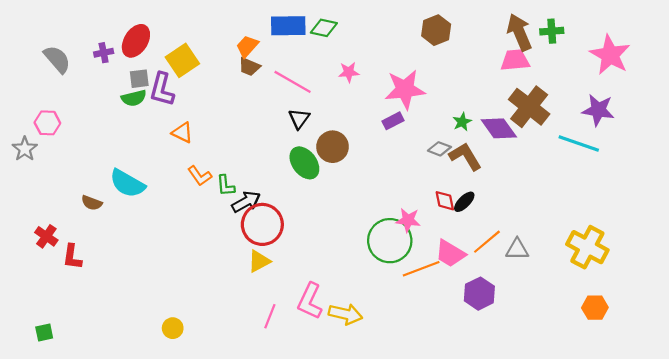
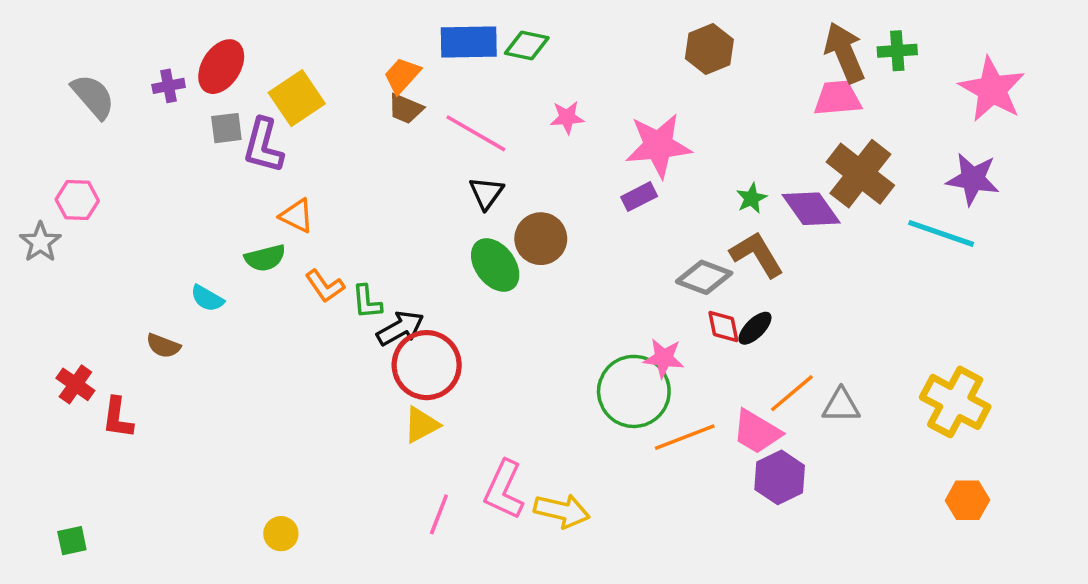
green semicircle: (134, 98) -> (265, 258), moved
gray diamond: (439, 149) -> (704, 277), moved, size x1.4
cyan semicircle: (127, 183) -> (207, 298), size x0.6
brown semicircle: (92, 203) -> (163, 346), moved
pink trapezoid: (450, 254) -> (757, 432), moved

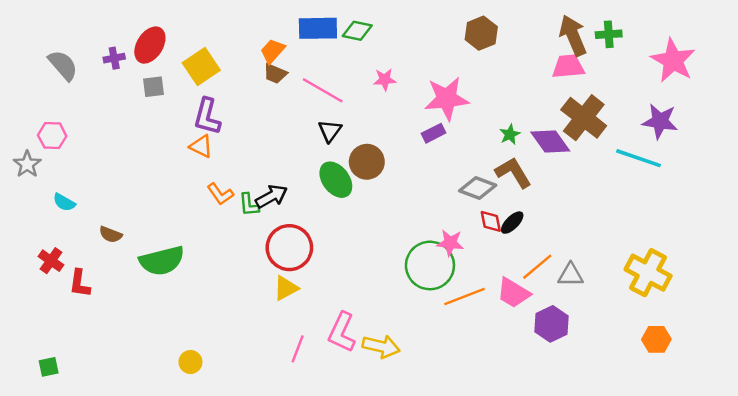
purple L-shape: (263, 146) -> (207, 117), moved
green semicircle: (265, 258) -> (162, 261), moved, size x1.6
cyan semicircle: (207, 298) -> (64, 202), moved
black arrow: (400, 328) -> (271, 196), moved
purple hexagon: (780, 477) -> (552, 324), moved

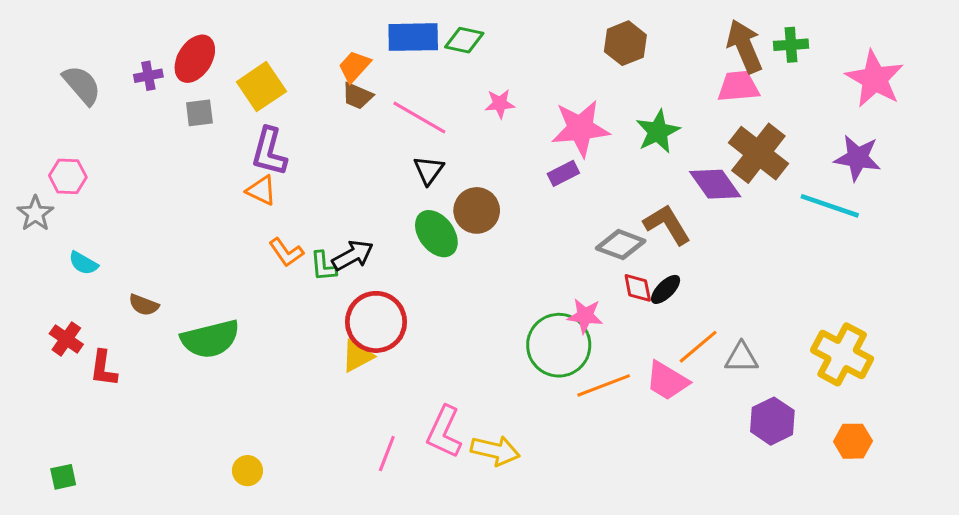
green star: (510, 134) -> (658, 131), moved, size x1.6
yellow triangle: (286, 288) -> (357, 356), moved
purple hexagon: (552, 324) -> (772, 421), moved

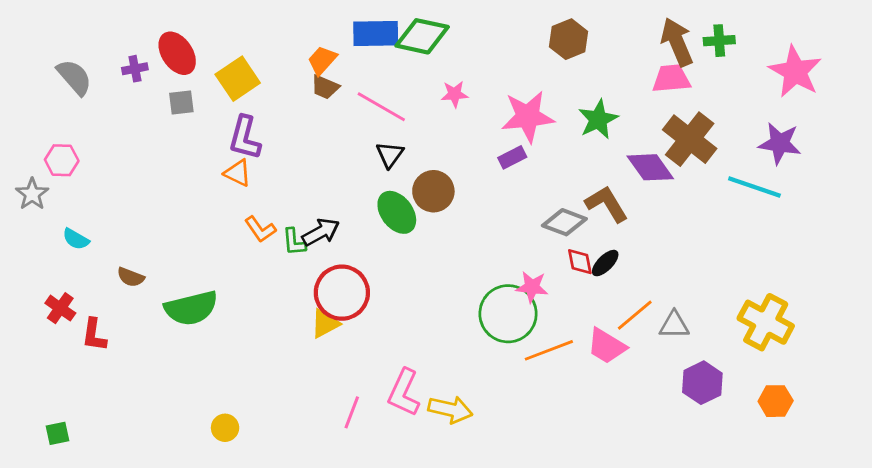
green diamond: (464, 40) -> (422, 36), size x1.5
red ellipse: (195, 59) -> (177, 53), turned -66

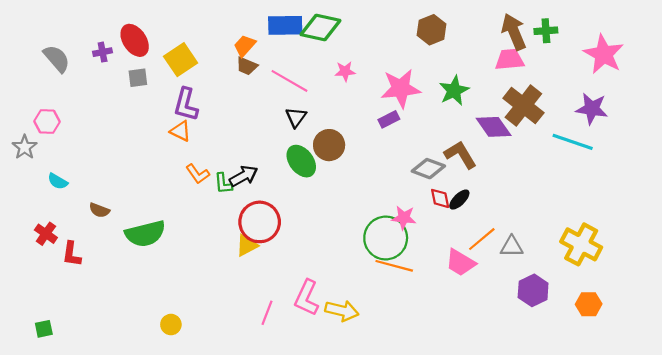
orange line: (549, 350) -> (394, 266), moved, turned 36

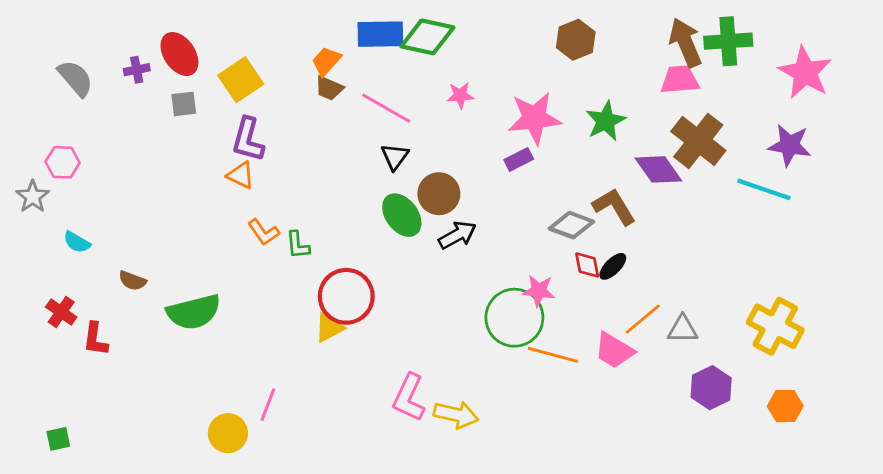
green cross: (546, 31) -> (728, 41), size x1.5
black arrow: (244, 176) -> (457, 235), moved
orange line: (394, 266) -> (553, 355), moved
pink line: (267, 313) -> (268, 405), moved
yellow circle: (171, 325) -> (228, 433), size x1.4

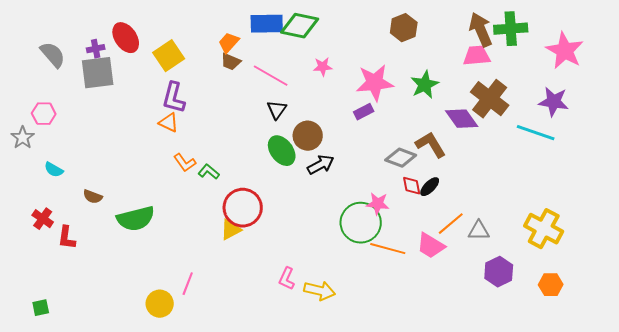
gray square: (184, 104) -> (98, 73), moved, size x1.8
green L-shape: (298, 245) -> (209, 172), turned 135
pink L-shape: (409, 398) -> (287, 279), size x0.7

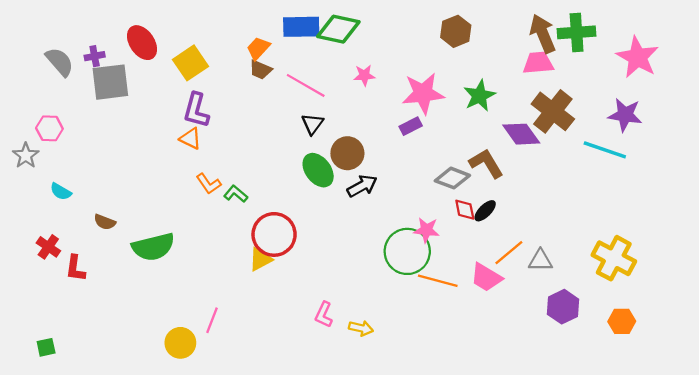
purple cross: (96, 49) -> (95, 56), moved
yellow arrow: (320, 291) -> (361, 328), size x0.7

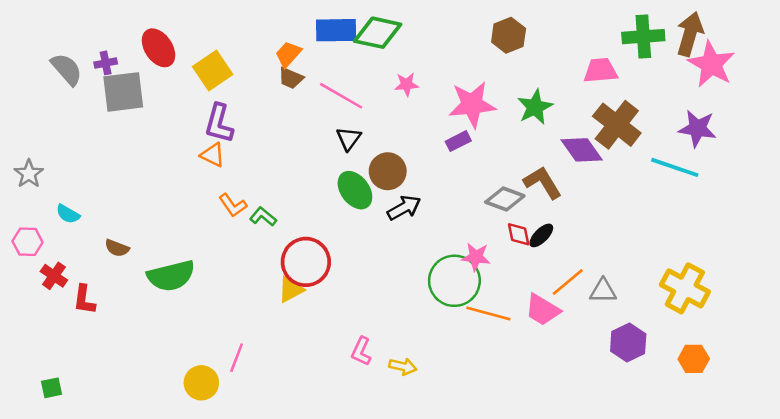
brown arrow: (543, 34) -> (690, 34), moved, turned 39
pink hexagon: (49, 128) -> (28, 242), moved

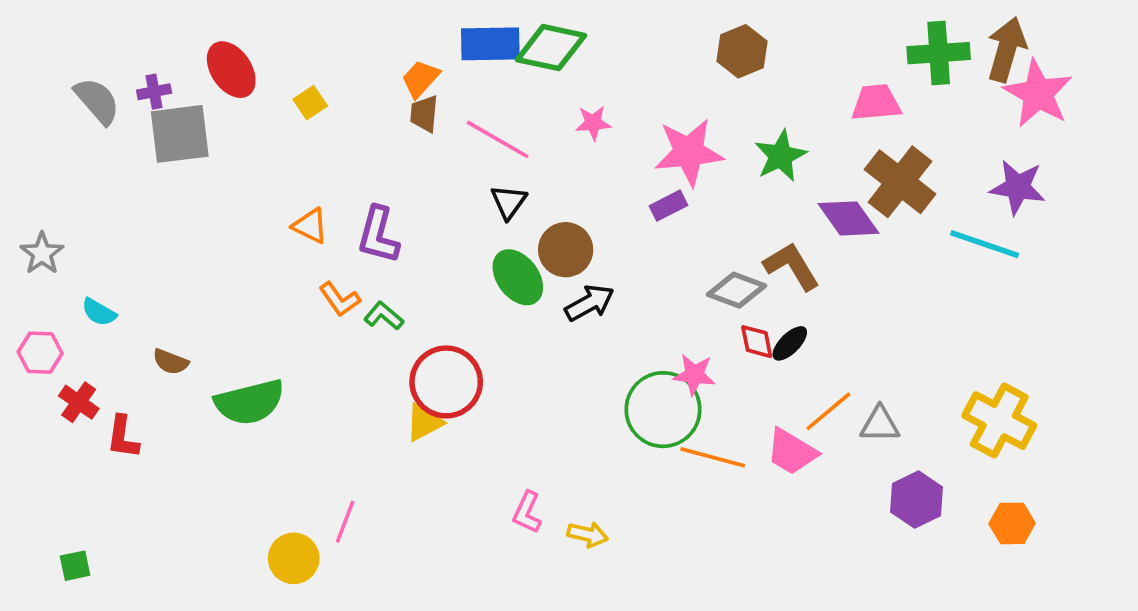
yellow square: (213, 71) -> (310, 103), size x0.6
brown trapezoid: (291, 78) -> (424, 114), turned 72
purple L-shape: (219, 123) -> (378, 235), moved

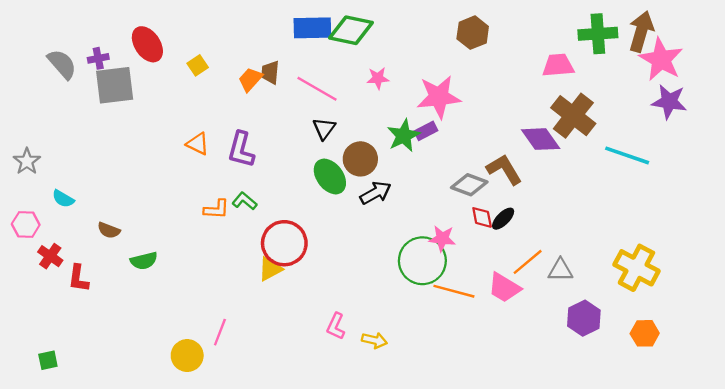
orange trapezoid: (420, 79) -> (250, 79), moved
green star: (781, 156) -> (404, 136), moved
purple star: (1018, 187) -> (669, 102), moved
orange L-shape: (340, 299) -> (216, 209), moved, turned -52
green semicircle: (250, 402) -> (144, 261), moved, size x0.6

